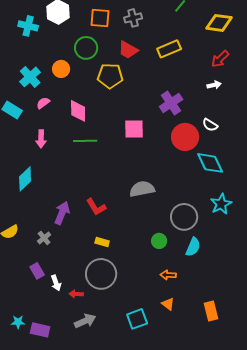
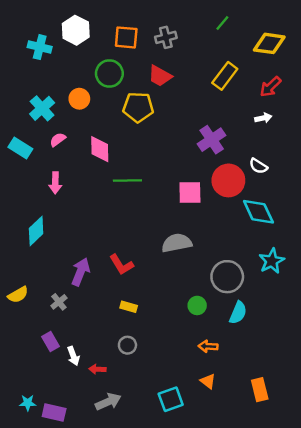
yellow rectangle: (169, 49) -> (225, 76), moved, turned -30
pink square: (134, 129) -> (190, 192), moved
green line: (85, 141) -> (127, 180), moved
gray circle: (101, 274) -> (127, 345), size x0.5

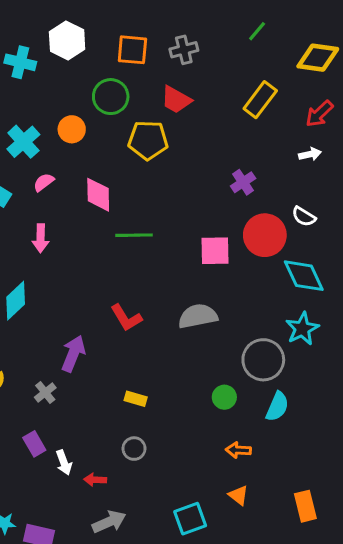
purple cross: (212, 140) -> (243, 182), size x0.7
cyan star: (272, 261) -> (302, 329), moved
red L-shape: (121, 265) -> (126, 318), moved

